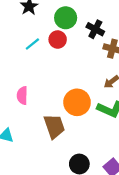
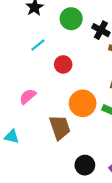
red circle: (58, 40) -> (63, 64), moved
pink semicircle: (22, 95) -> (28, 96), turned 48

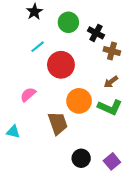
red circle: (63, 64) -> (61, 65), size x1.6

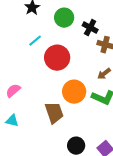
pink semicircle: (28, 95) -> (13, 91), moved

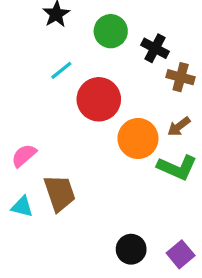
orange circle: (74, 92) -> (138, 138), moved
brown trapezoid: (54, 113) -> (60, 193), moved

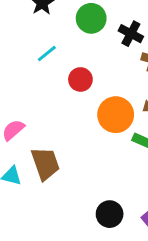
red circle: (99, 99) -> (80, 79), size x0.6

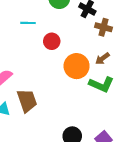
cyan line: (47, 53) -> (28, 23), turned 40

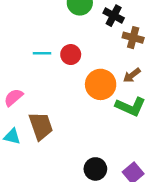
cyan line: (28, 23) -> (42, 53), moved

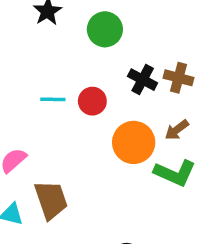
black cross: (114, 16) -> (143, 80), moved

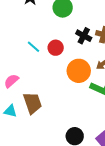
cyan line: (53, 99) -> (33, 47), turned 40

